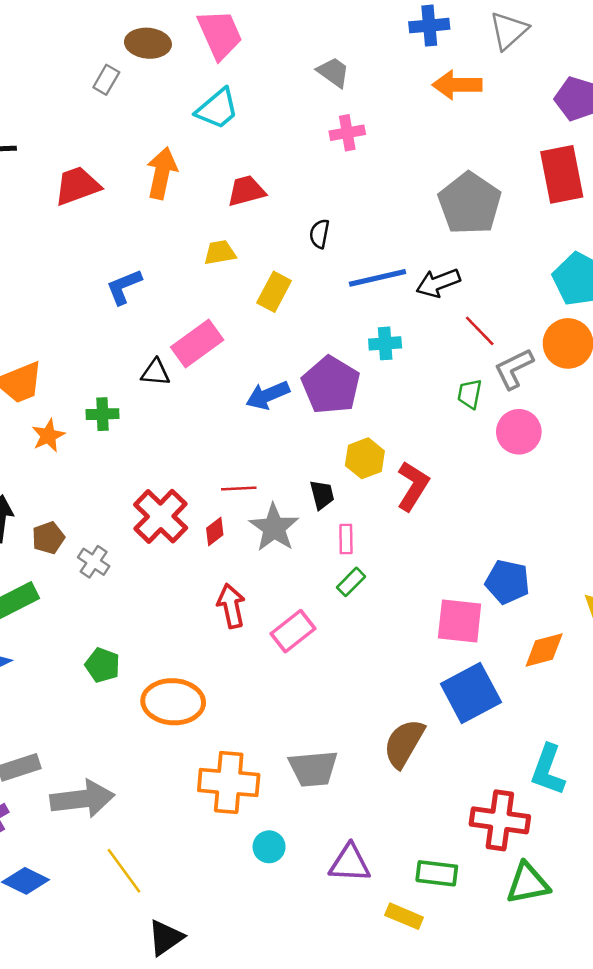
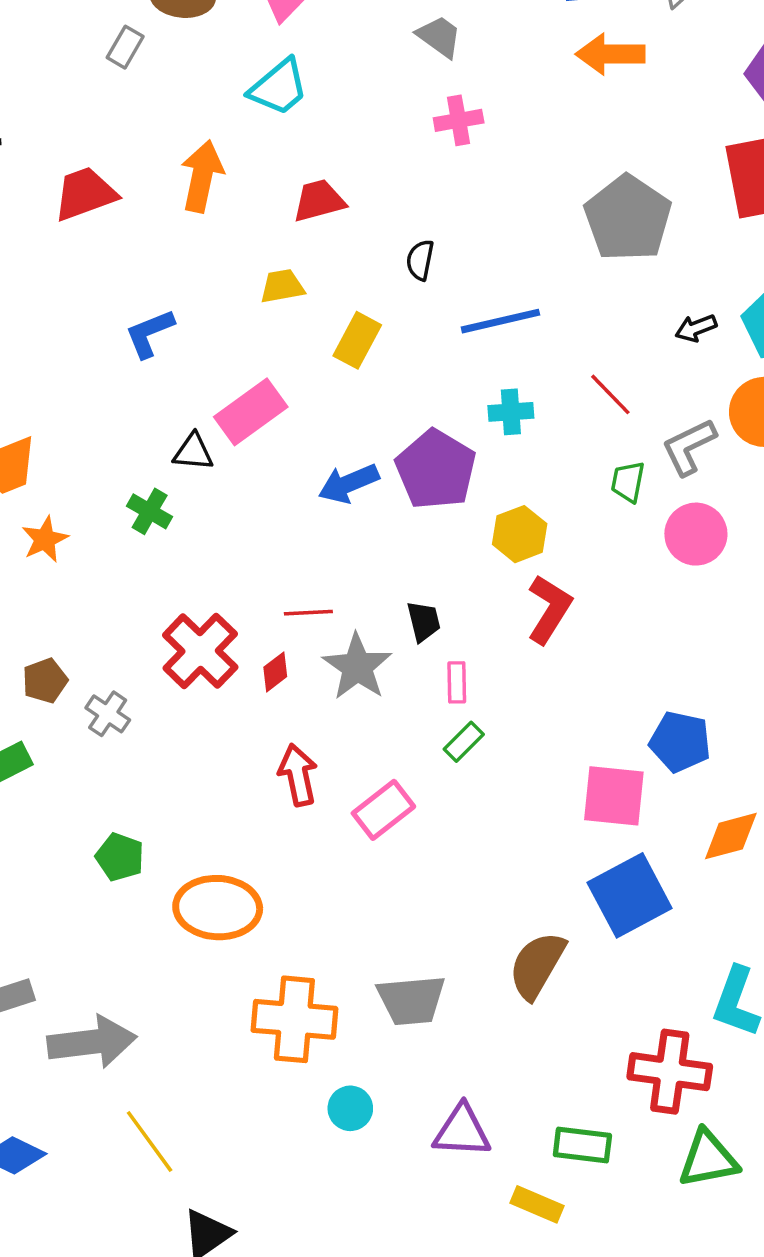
black arrow: (438, 283) -> (696, 328), moved, size x0.7
red line: (480, 331) -> (610, 394), moved
green cross: (103, 414) -> (150, 511), moved, turned 32
yellow hexagon: (365, 458) -> (520, 534), moved

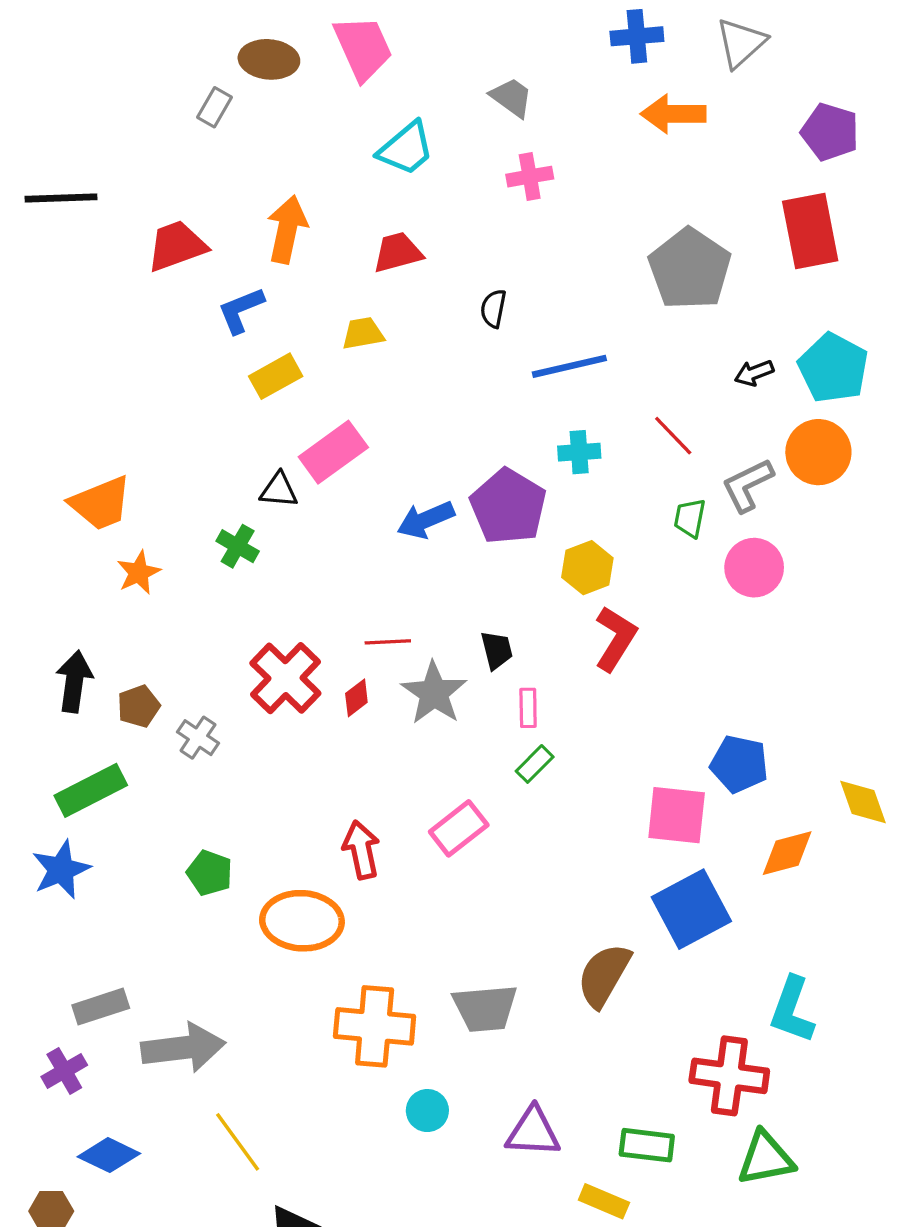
cyan trapezoid: (279, 87) -> (406, 149), moved
blue L-shape: (150, 333) -> (241, 310), moved
yellow rectangle: (357, 340) -> (276, 376), moved, turned 33
red arrow: (298, 775) -> (361, 850), moved

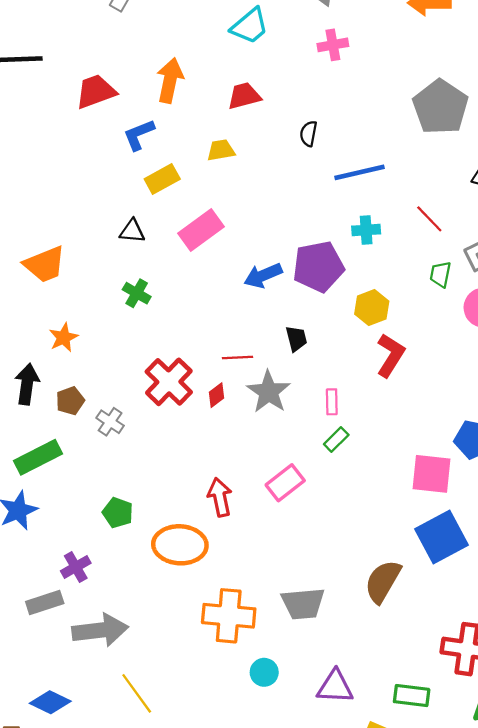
black triangle: (279, 490) -> (132, 231), moved
purple pentagon: (508, 507) -> (318, 267), turned 30
orange star: (139, 573) -> (64, 338), moved
black trapezoid: (497, 650) -> (296, 339), moved
purple cross: (64, 1071) -> (76, 567), moved

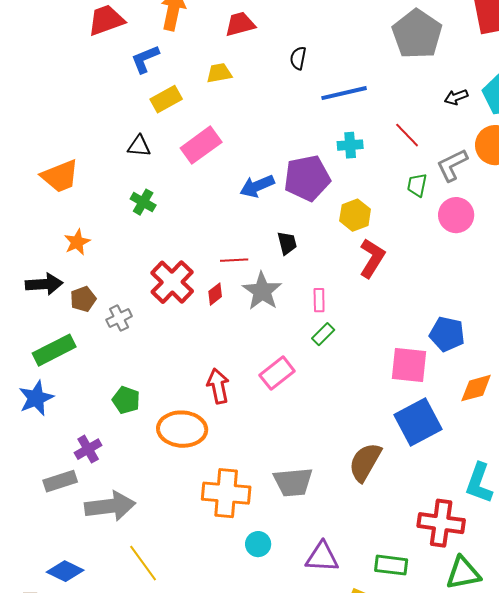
black arrow: (27, 384) -> (44, 284), turned 78
gray cross: (110, 422) -> (119, 318), turned 30

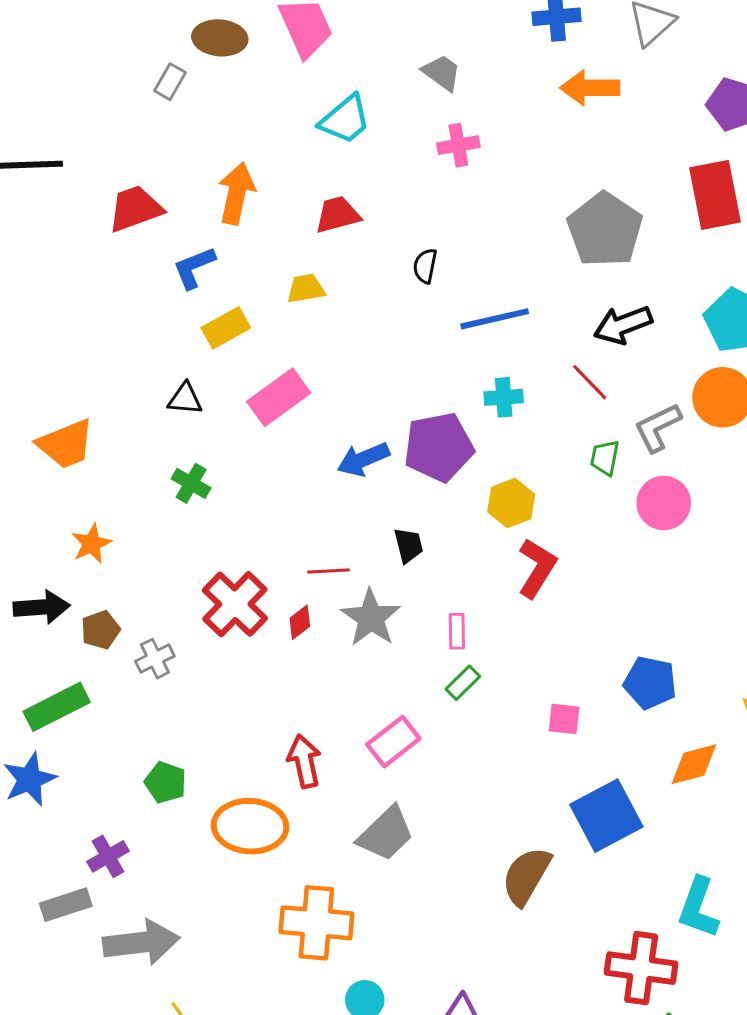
black arrow: (456, 97) -> (623, 325), moved, size x1.6
pink square: (409, 365) -> (564, 719), moved, size x0.6
gray trapezoid: (293, 482) -> (386, 834), moved, turned -39

